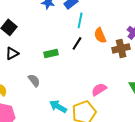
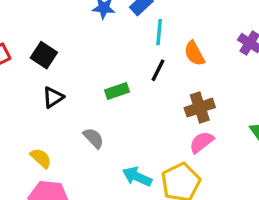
brown cross: (121, 48) -> (200, 108), moved

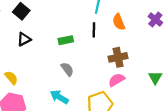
black line: (158, 70) -> (94, 30), turned -32
gray semicircle: (94, 138) -> (67, 69), moved
cyan arrow: (137, 177) -> (59, 97), moved

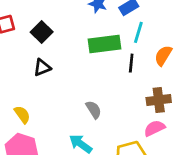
orange semicircle: (119, 22) -> (163, 55), turned 49
green rectangle: (66, 40) -> (104, 44), moved, size x1.6

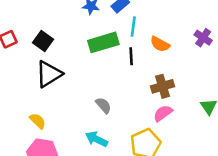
orange semicircle: (163, 55) -> (160, 44), turned -84
black triangle: (42, 67) -> (49, 74), size x1.6

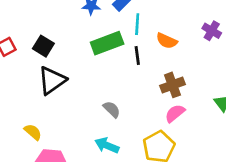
yellow semicircle: (38, 121) -> (33, 132), moved

